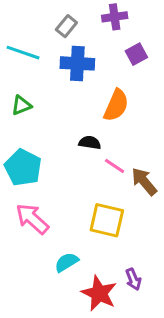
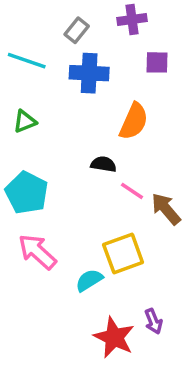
purple square: (136, 54) -> (157, 62), turned 30
yellow square: (107, 220) -> (123, 253), turned -33
cyan semicircle: (66, 262) -> (89, 280), moved

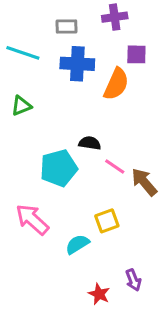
gray rectangle: (77, 30) -> (66, 26), turned 50
orange semicircle: (134, 121) -> (116, 84), moved
cyan pentagon: (27, 193) -> (59, 168), moved, turned 30
yellow square: (123, 253) -> (107, 221), size x0.7
red star: (114, 337) -> (99, 294), size x0.6

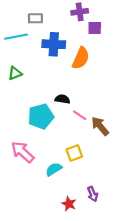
gray rectangle: (66, 26) -> (35, 18), moved
cyan line: (23, 53) -> (16, 37), turned -30
purple square: (136, 54) -> (95, 28), moved

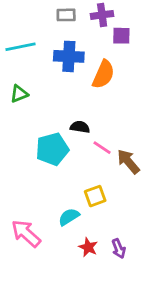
gray rectangle: (35, 18) -> (66, 15), moved
pink arrow: (23, 152) -> (26, 233), moved
red star: (69, 204) -> (88, 247), moved

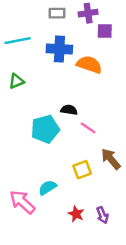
orange semicircle: (103, 74) -> (89, 65), turned -95
brown arrow: (128, 162) -> (111, 159), moved
cyan semicircle: (69, 217) -> (47, 188), moved

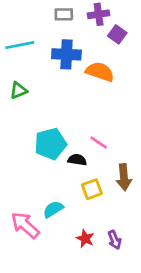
purple square: (105, 31) -> (117, 34), turned 35
black semicircle: (69, 110) -> (77, 160), moved
brown arrow: (111, 159) -> (124, 177), turned -145

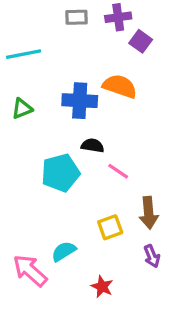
blue cross: (66, 54) -> (80, 101), moved
black semicircle: (77, 160) -> (93, 146), moved
purple arrow: (115, 240) -> (152, 256), moved

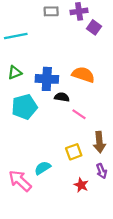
orange semicircle: (120, 86) -> (83, 75), moved
blue cross: (80, 101) -> (47, 79), moved
cyan pentagon: (60, 173) -> (24, 107), moved
red star: (102, 287) -> (81, 185), moved

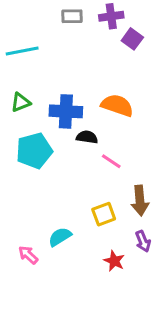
pink arrow: (20, 181) -> (28, 255), size x0.6

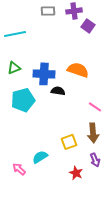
pink line: (111, 161) -> (95, 107), moved

